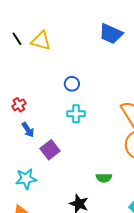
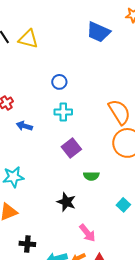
blue arrow: (28, 130) -> (24, 126), moved, turned 140
purple square: (50, 150) -> (71, 148), moved

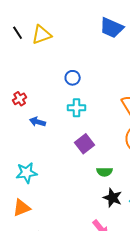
yellow triangle: (28, 39) -> (42, 35), turned -35
black star: (66, 202) -> (113, 198), moved

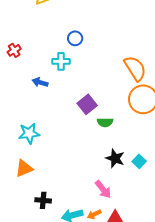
red cross: (20, 99) -> (14, 50), moved
cyan cross: (77, 108) -> (61, 61), moved
green semicircle: (105, 172) -> (105, 122), moved

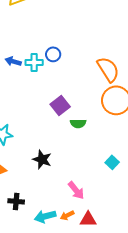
blue circle: (75, 38) -> (53, 54), moved
blue arrow: (40, 82) -> (13, 61), moved
black star: (115, 158) -> (42, 159), moved

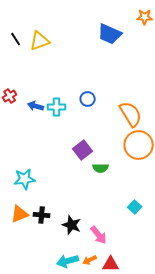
blue circle: (53, 54) -> (88, 99), moved
black star: (42, 159) -> (72, 225), moved
black cross: (16, 201) -> (42, 215), moved

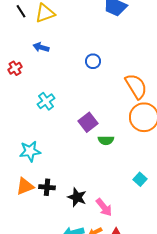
blue circle: (88, 99) -> (93, 61), moved
blue arrow: (36, 106) -> (41, 47), moved
cyan cross: (57, 107) -> (46, 101), moved, turned -36

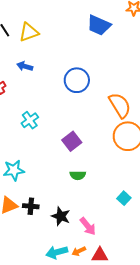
blue circle: (93, 61) -> (77, 80), size x1.6
green semicircle: (106, 140) -> (78, 175), moved

